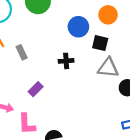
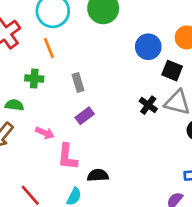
gray rectangle: (22, 52) -> (78, 83), moved
black cross: (66, 61) -> (148, 105), moved, turned 32

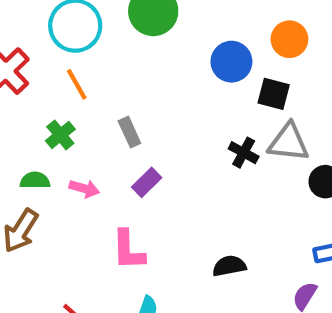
green cross: (34, 79) -> (60, 135), turned -36
pink arrow: (45, 133) -> (84, 189), moved
black semicircle: (98, 175) -> (229, 266), moved

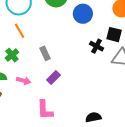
blue circle: (231, 62) -> (83, 14), moved
black cross: (244, 153) -> (97, 46), moved

